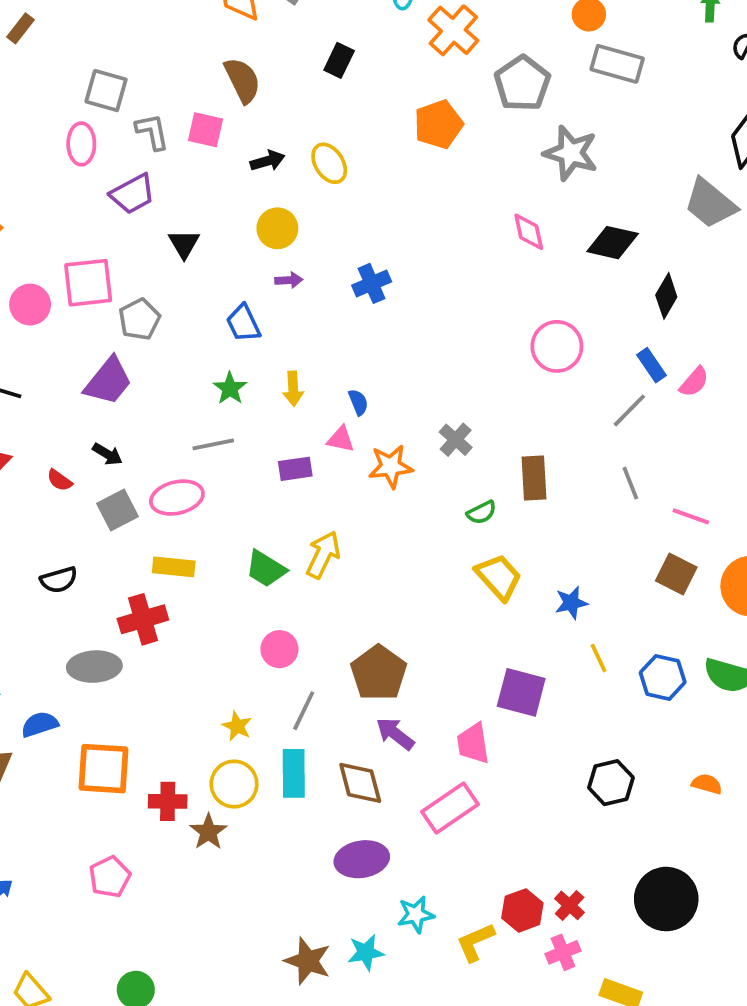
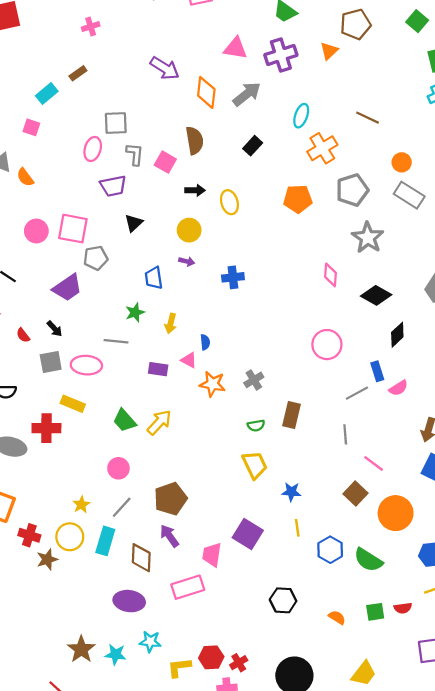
gray square: (106, 91) -> (116, 123), turned -35

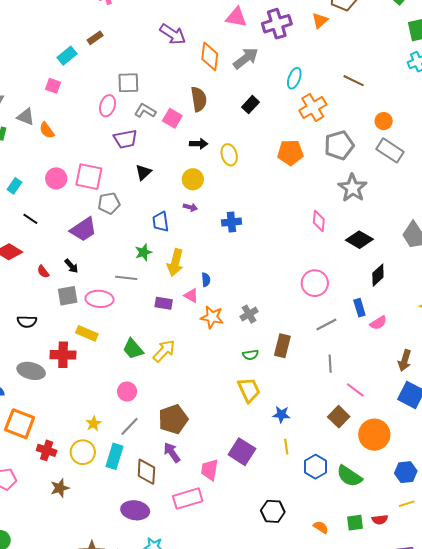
gray L-shape: (135, 154) -> (145, 111), turned -65
yellow arrow: (171, 323) -> (175, 263), size x1.5
gray line: (357, 393) -> (326, 325), moved
brown star: (47, 559) -> (60, 488), moved

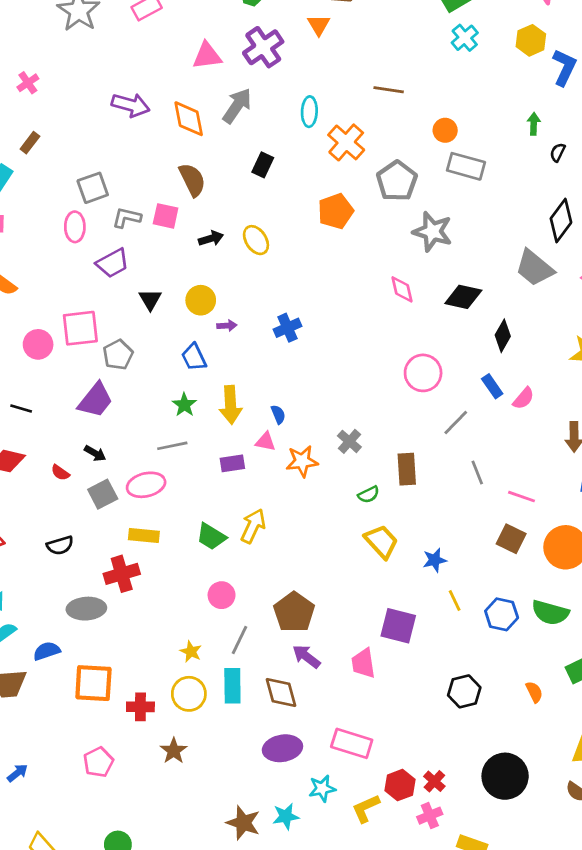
yellow circle: (193, 179) -> (201, 300), moved
pink rectangle: (188, 499) -> (352, 743), moved, turned 52
orange semicircle: (321, 527) -> (534, 692), turned 49

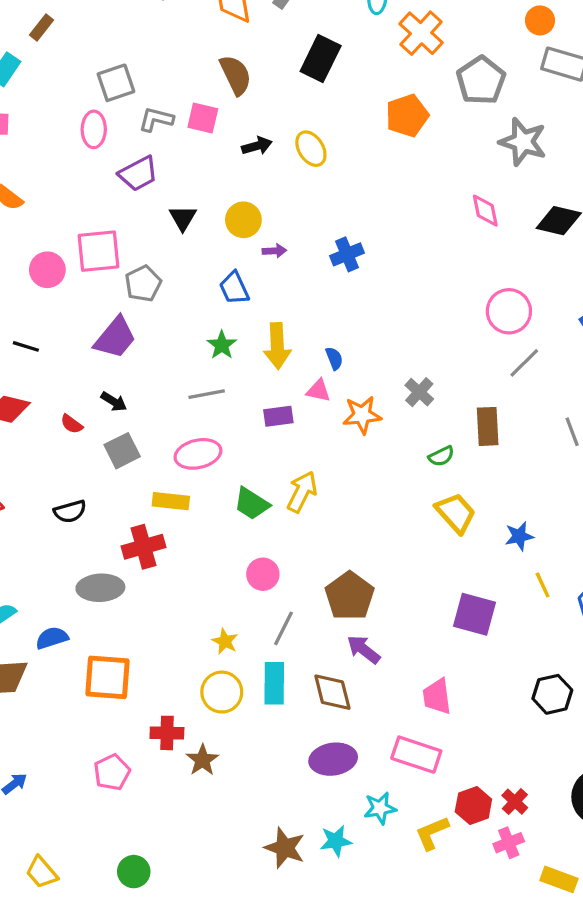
black rectangle: (263, 165) -> (321, 58), size x1.5
gray line: (456, 423) -> (524, 363), moved
pink ellipse: (146, 485) -> (198, 454), moved
pink trapezoid: (363, 663) -> (437, 696), moved
red cross: (140, 707) -> (167, 733), moved

